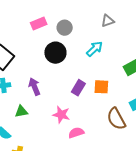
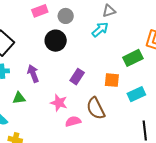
cyan arrow: (95, 49) -> (100, 29), moved
orange square: (101, 87) -> (112, 80), moved
brown semicircle: (116, 119) -> (96, 108), moved

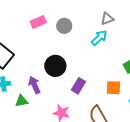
black circle: (56, 41) -> (55, 66), moved
green triangle: (19, 98) -> (21, 101), moved

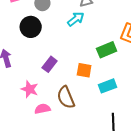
black circle: (55, 66) -> (31, 27), moved

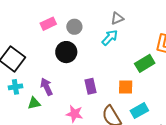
purple rectangle: (50, 64) -> (90, 86), turned -42
cyan rectangle: (107, 86) -> (139, 111), moved

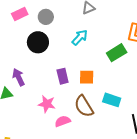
cyan arrow: (110, 38) -> (80, 37), moved
orange square: (126, 87) -> (87, 77), moved
cyan rectangle: (139, 111) -> (112, 100), turned 48

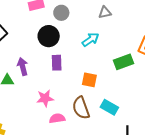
purple rectangle: (63, 76) -> (57, 63), moved
pink star: (47, 104) -> (45, 98), turned -30

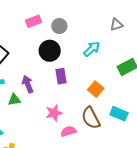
gray triangle: (105, 12) -> (116, 25), moved
orange square: (89, 80) -> (96, 89), turned 35

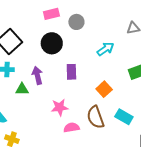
black circle: (50, 51) -> (52, 43), moved

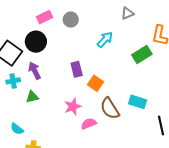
black circle: (52, 43) -> (36, 42), moved
purple arrow: (37, 75) -> (35, 71), moved
orange square: (104, 89) -> (95, 83), moved

